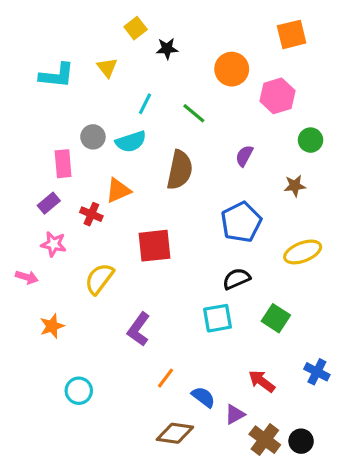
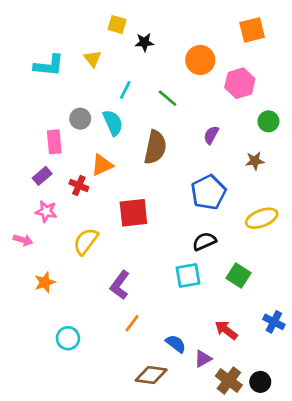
yellow square: (136, 28) -> (117, 25), turned -36
cyan semicircle: (131, 142) -> (113, 123), turned -96
orange line: (165, 378) -> (132, 323), moved

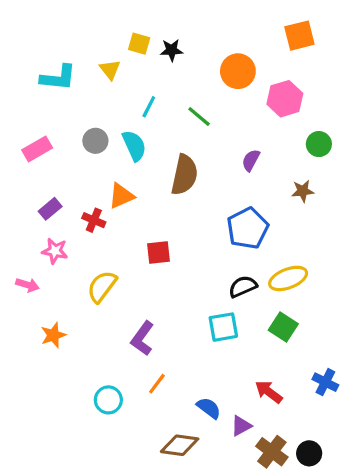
yellow square: (117, 25) -> (139, 44), moved
pink rectangle: (54, 142) -> (37, 149), moved, turned 65
red square: (133, 213) -> (159, 253), size x0.7
yellow ellipse: (262, 218) -> (288, 278), moved
cyan circle: (68, 338) -> (108, 400), moved

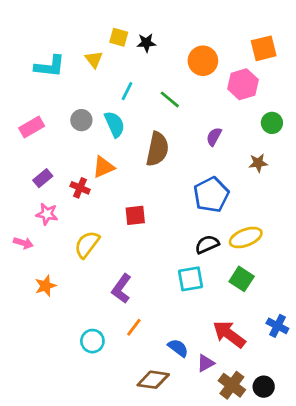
orange square: (299, 36) -> (264, 48), moved
red arrow: (269, 392) -> (229, 334), size x1.4

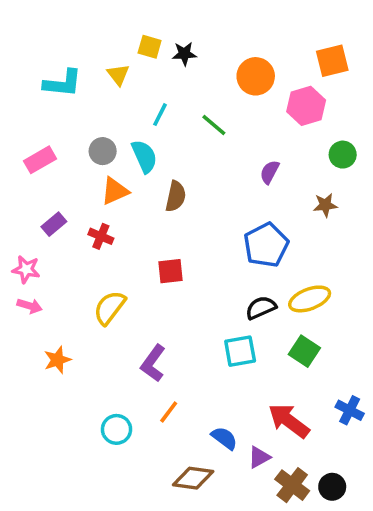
brown semicircle: (157, 149) -> (176, 196), moved, size x0.7
orange triangle: (103, 167) -> (115, 191), moved
pink star: (47, 214) -> (26, 269), moved

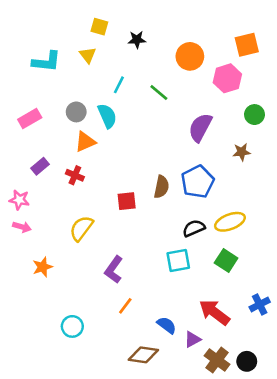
yellow square: (150, 47) -> (99, 27), moved
purple semicircle: (270, 172) -> (200, 127), size x1.6
brown semicircle: (176, 196) -> (161, 187), moved
blue cross: (350, 410) -> (260, 304), turned 36
cyan circle: (117, 429) -> (72, 326), moved

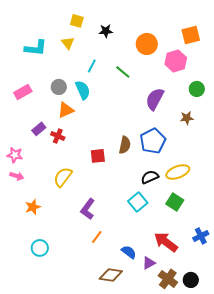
purple rectangle: (40, 166) -> (39, 129), moved
cyan square: (178, 261) -> (138, 202), turned -30
cyan circle: (72, 326) -> (40, 248), moved

